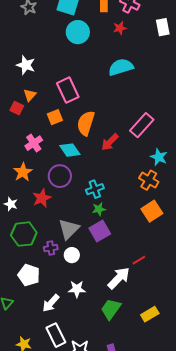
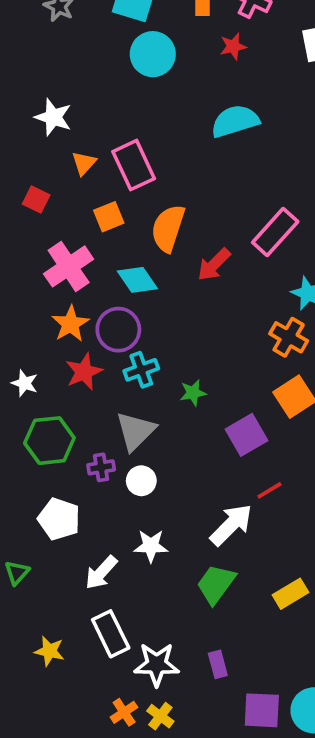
orange triangle: (30, 95) -> (84, 163), moved
pink cross: (34, 143) -> (69, 266), size x1.4
orange star: (23, 172) -> (70, 324), moved
cyan cross: (95, 189) -> (141, 370), moved
purple square: (100, 231) -> (247, 435), moved

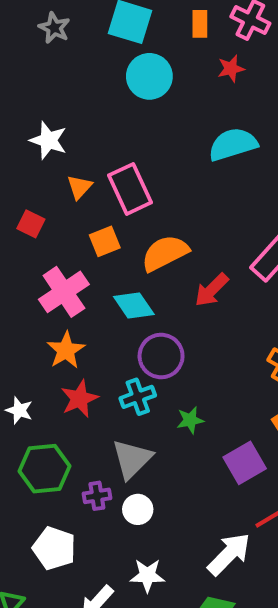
orange semicircle: (168, 228) -> (165, 253), turned 45
purple circle: (118, 330) -> (161, 356), moved

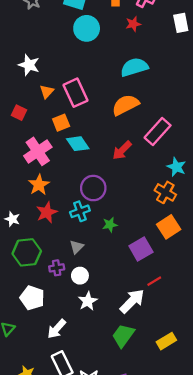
orange semicircle: (165, 253) -> (125, 105), moved
cyan diamond: (134, 305) -> (78, 144), moved
gray triangle: (132, 459) -> (77, 247), size x0.6
white star: (147, 575) -> (88, 301), moved, turned -30

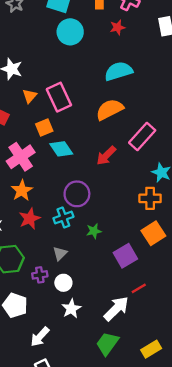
orange cross: (165, 192) -> (150, 198), turned -30

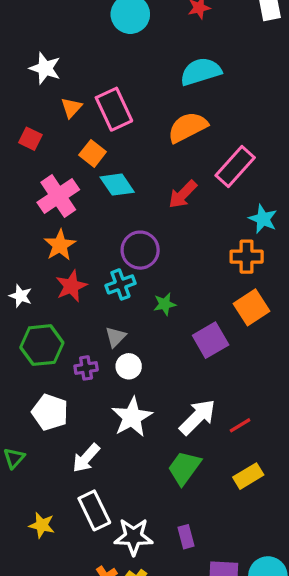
orange square: (44, 127) -> (93, 153), turned -30
white circle: (63, 283) -> (129, 366), moved
red line: (139, 288) -> (240, 425), moved
white star: (71, 309) -> (132, 417), size x1.4

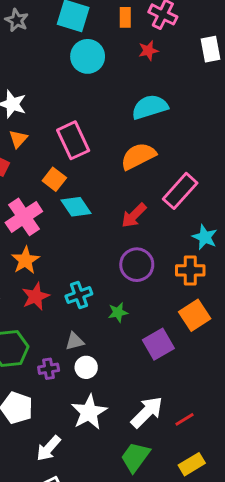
orange triangle: (71, 108) -> (18, 139), moved
purple circle: (140, 250) -> (137, 265), moved
gray triangle: (116, 337) -> (75, 341), turned 30

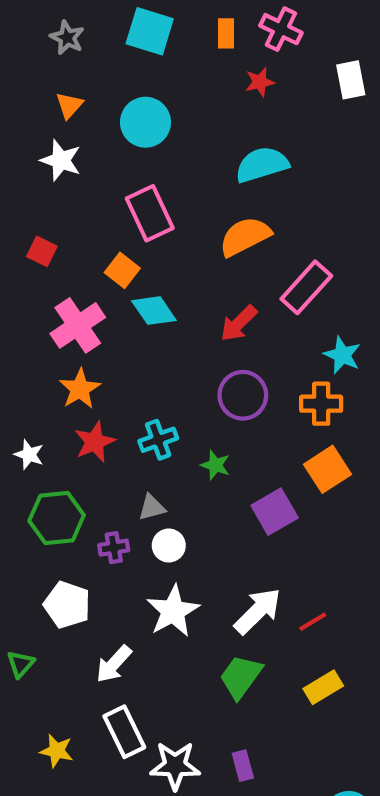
cyan circle: (88, 56) -> (145, 122), moved
orange triangle: (18, 139) -> (69, 105), moved
green star: (118, 312) -> (215, 465), turned 30

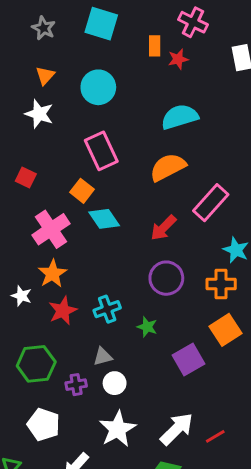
orange rectangle: (226, 33) -> (155, 46), moved
white star: (29, 455) -> (21, 296), moved

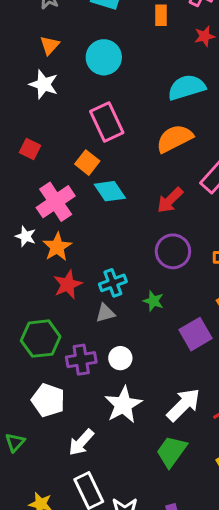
red star: (178, 59) -> (205, 36), moved
white star: (21, 296) -> (26, 236), moved
gray triangle: (103, 356) -> (105, 313), moved
purple cross: (76, 385) -> (81, 360), size x1.4

